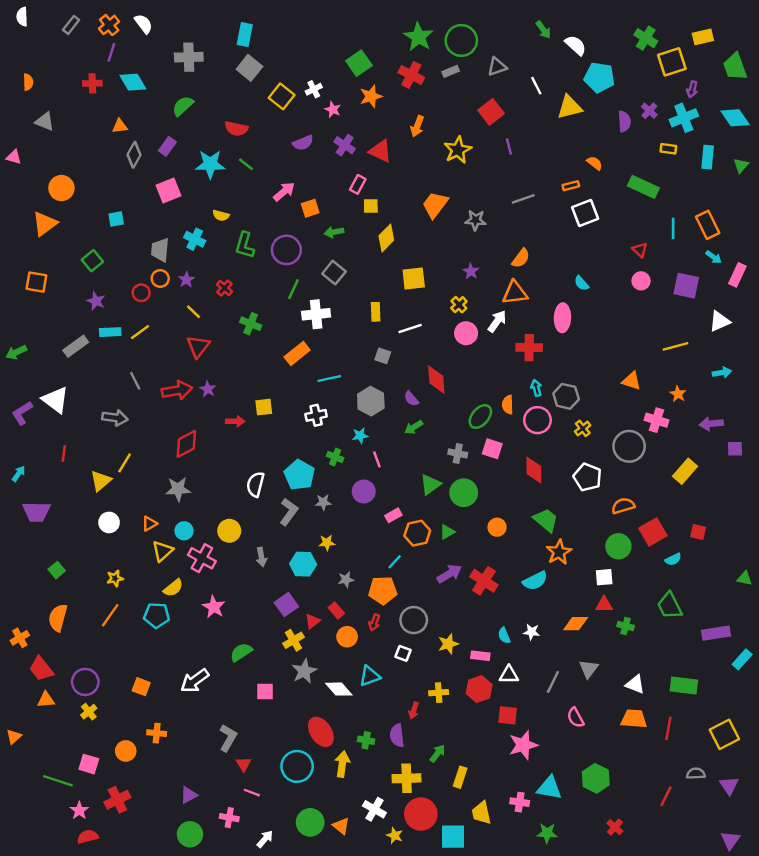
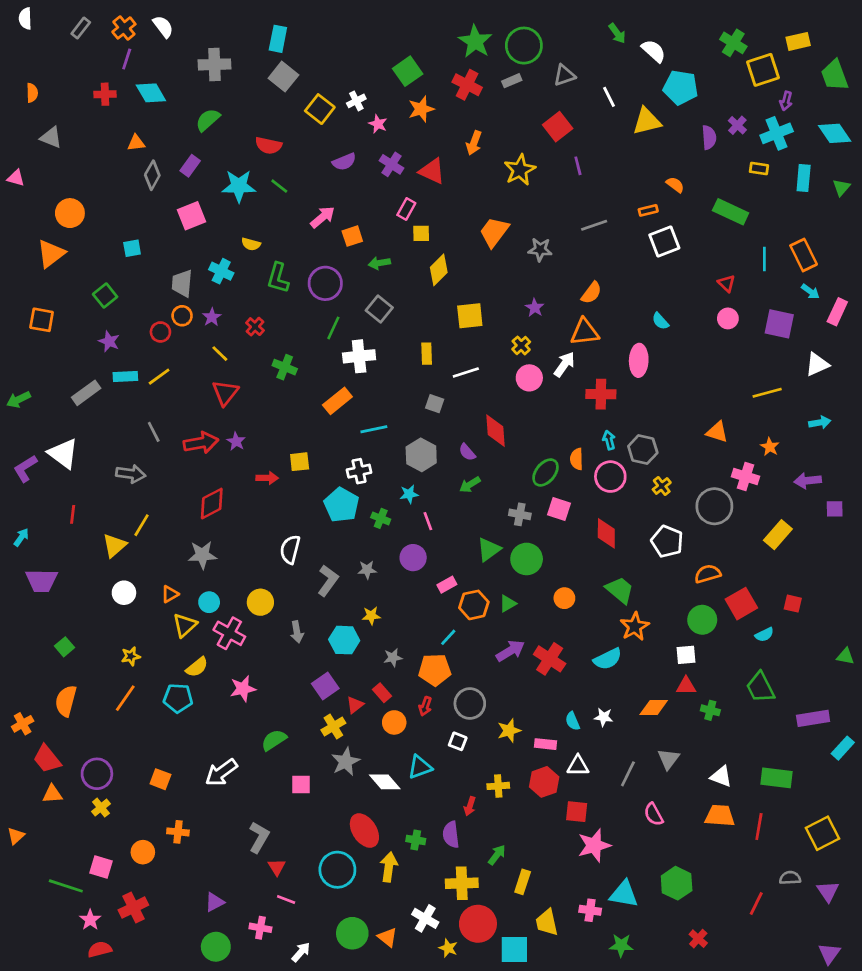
cyan pentagon: (299, 475) -> (341, 505), moved
pink star: (214, 607) -> (243, 689), turned 30

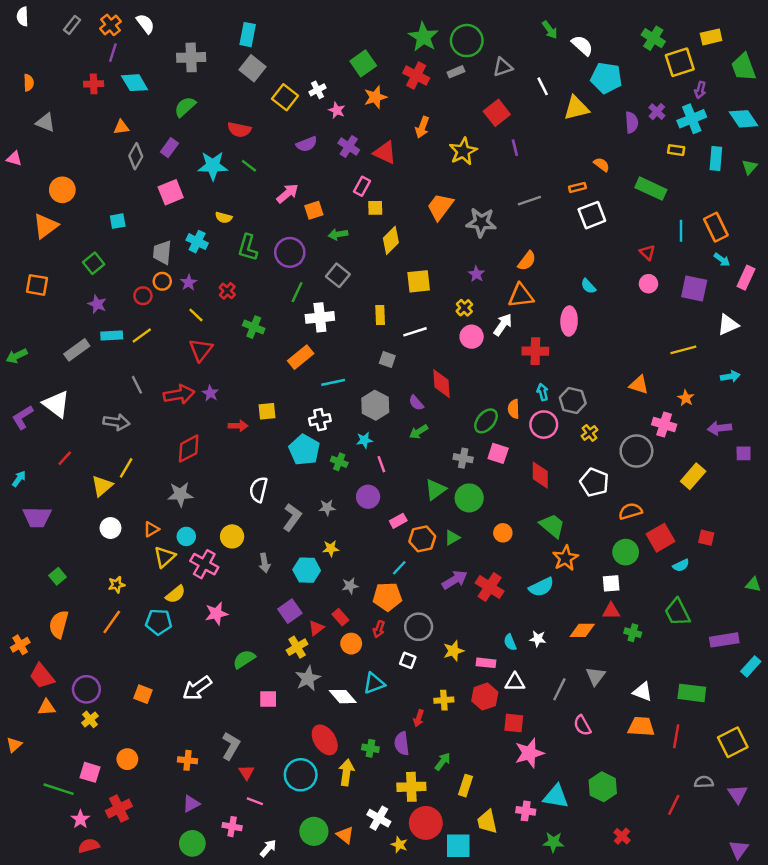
gray star: (540, 250) -> (481, 222), size x1.4
red line: (73, 514) -> (65, 458), turned 35
orange cross: (178, 832) -> (188, 760), moved

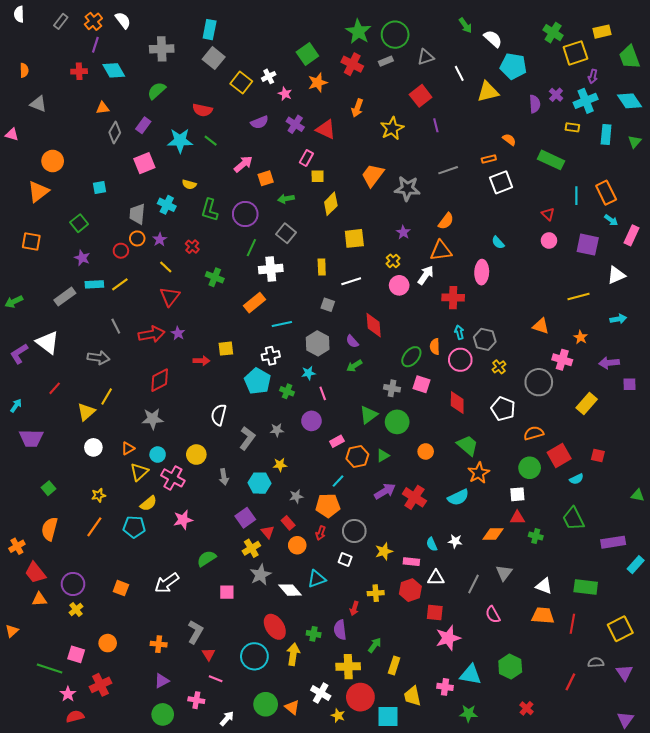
red triangle: (316, 628) -> (268, 532), turned -32

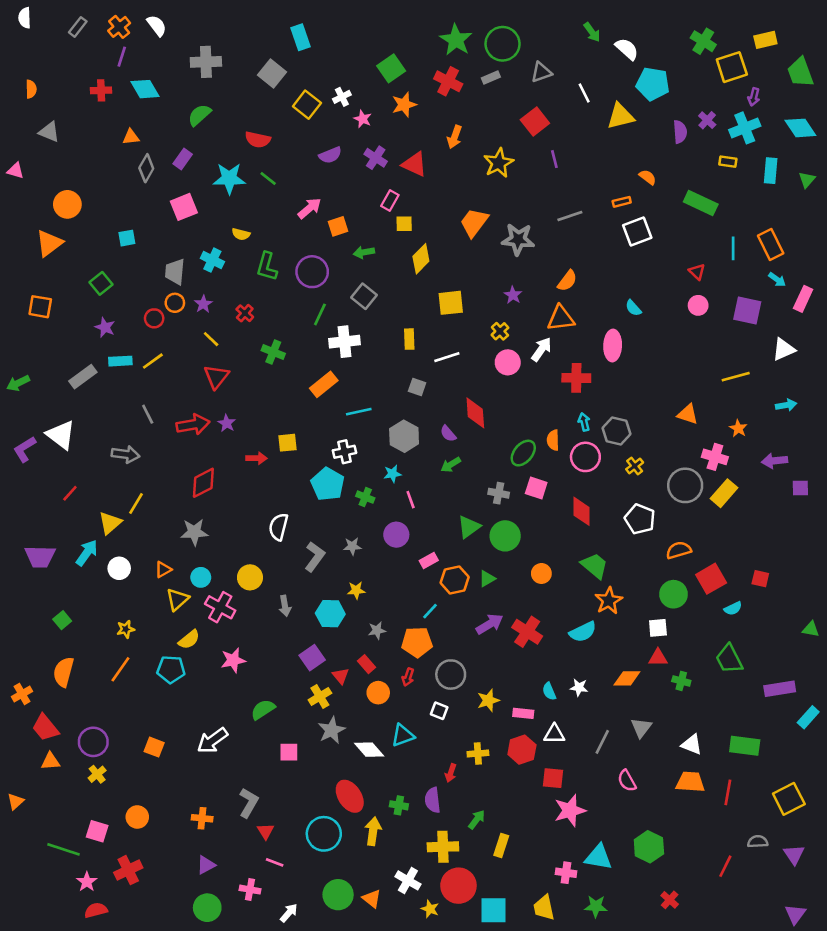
cyan rectangle: (210, 30) -> (300, 37), moved, turned -30
yellow rectangle: (587, 404) -> (724, 493), moved
cyan arrow: (16, 406) -> (87, 553), moved, size x1.5
yellow trapezoid: (412, 696) -> (544, 908), moved

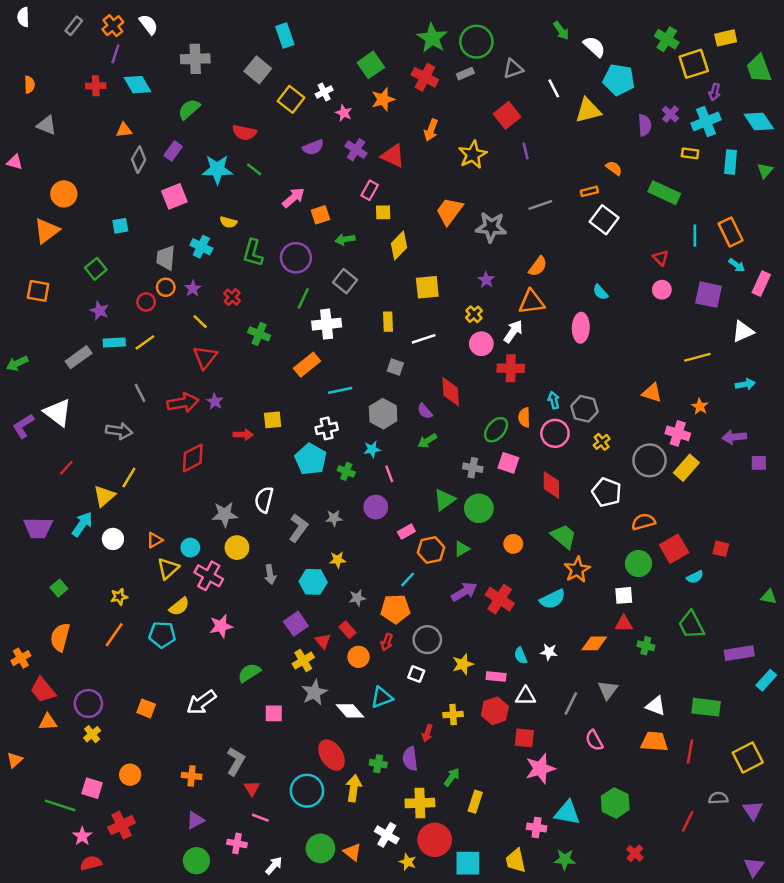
white square: (637, 232) -> (604, 220), turned -32
red cross: (576, 378) -> (511, 368), moved
gray star: (194, 532) -> (225, 514), moved

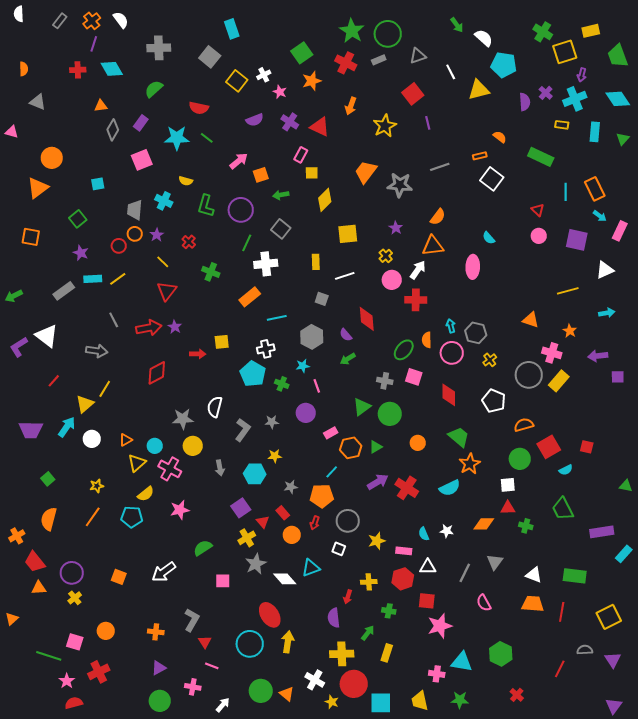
green cross: (378, 764) -> (389, 611), moved

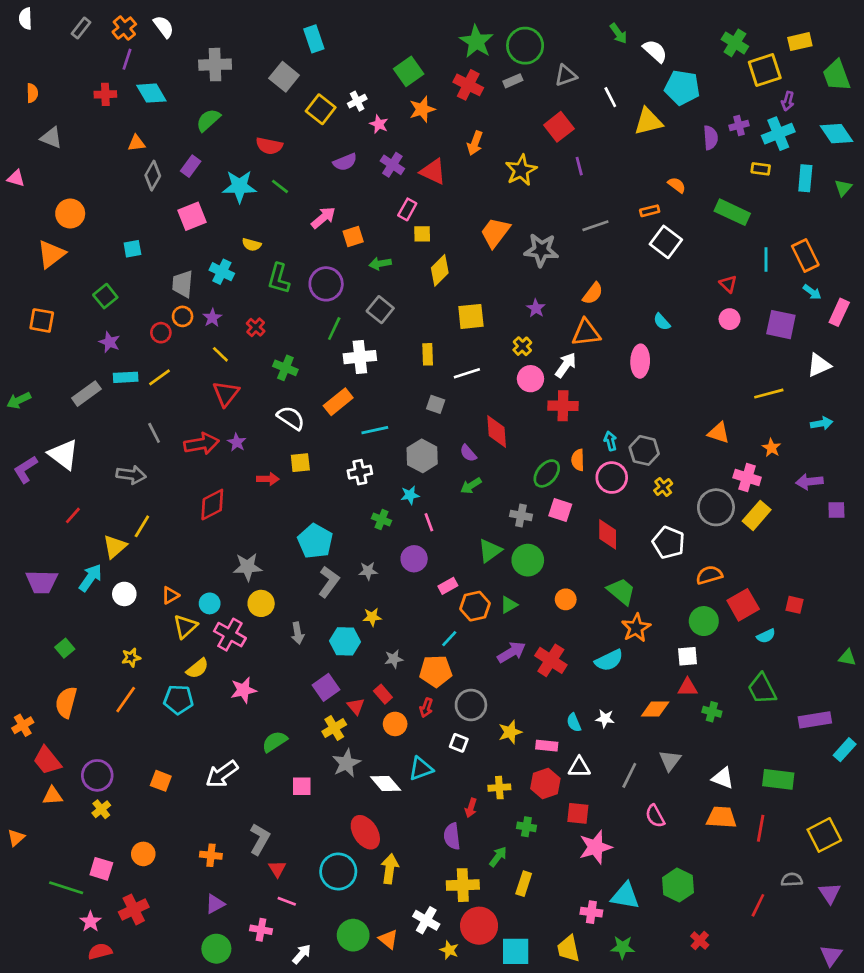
purple cross: (546, 93) -> (739, 126), turned 32
cyan pentagon: (253, 374) -> (315, 541), moved
white semicircle: (215, 407) -> (291, 418), moved, turned 110

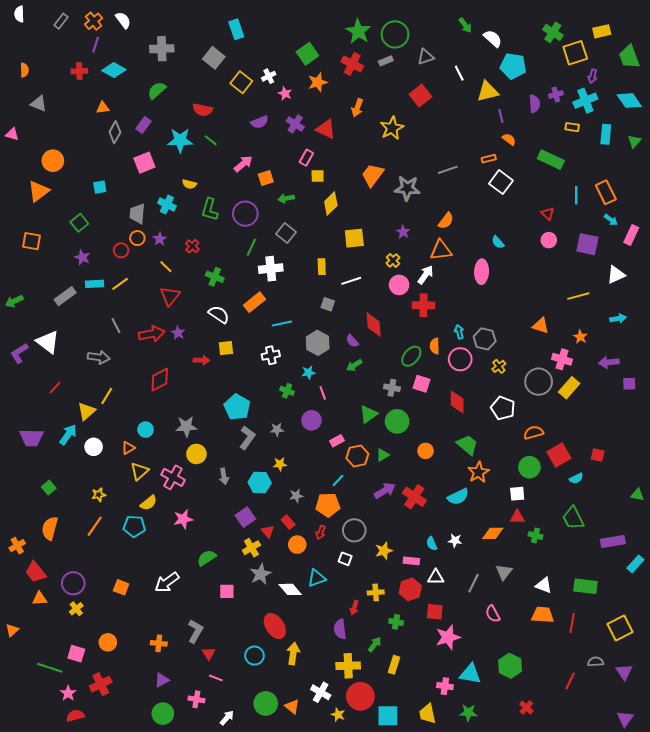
cyan diamond: (151, 93) -> (114, 70), turned -30
purple line: (579, 166) -> (501, 116), moved
cyan circle: (210, 603) -> (146, 430), moved
cyan circle: (338, 872) -> (254, 656), size x0.7

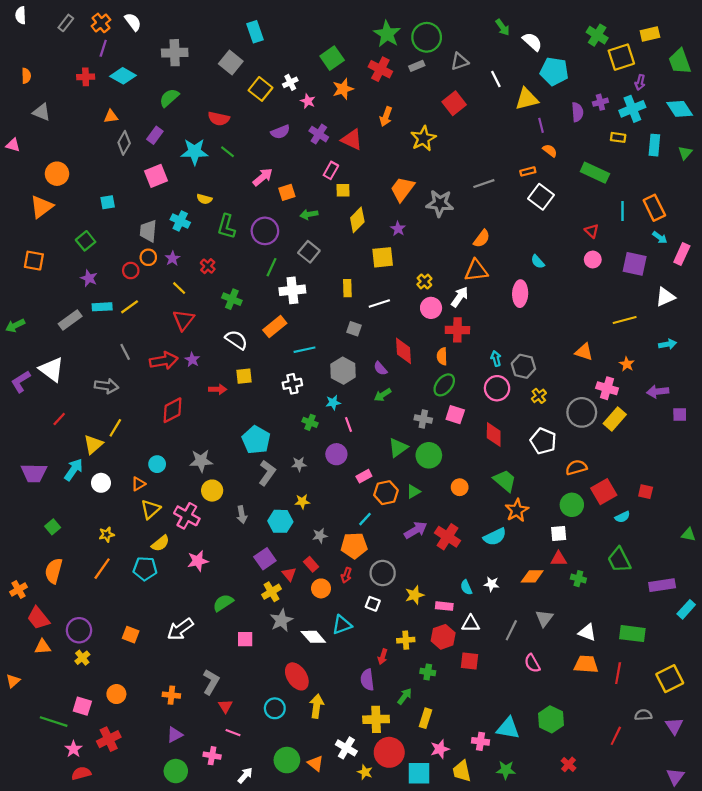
purple star: (403, 232) -> (398, 229), moved
orange semicircle: (435, 346) -> (442, 356), moved
pink star: (448, 637) -> (440, 749), moved, size x0.7

